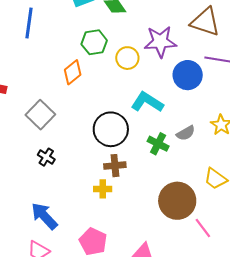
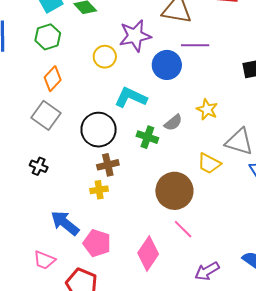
green hexagon: (94, 42) -> (48, 37), moved
gray square: (40, 115) -> (46, 115), moved
blue arrow: (44, 216) -> (65, 223), moved
pink line: (203, 228) -> (183, 229), moved

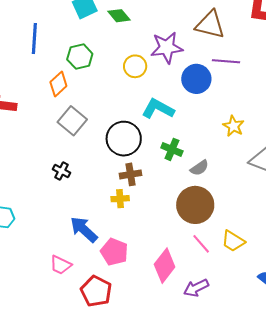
green hexagon: (48, 37) -> (80, 57), moved
orange diamond: (53, 79) -> (58, 84), moved
gray semicircle: (173, 123) -> (199, 168), moved
yellow trapezoid: (209, 163) -> (233, 241), moved
purple arrow: (207, 271) -> (196, 288), moved

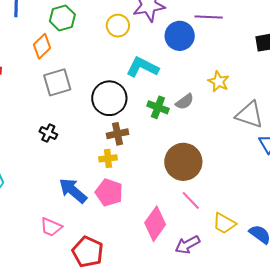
gray square: (72, 121) -> (57, 82), turned 36
gray semicircle: (199, 168) -> (185, 102), moved
yellow trapezoid: (233, 241) -> (224, 223), moved
pink pentagon: (114, 252) -> (109, 192), moved

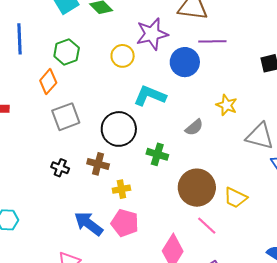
green cross: (158, 107) -> (157, 154), moved
brown cross: (118, 134) -> (98, 164), moved, turned 30
yellow trapezoid: (224, 223) -> (235, 198), moved

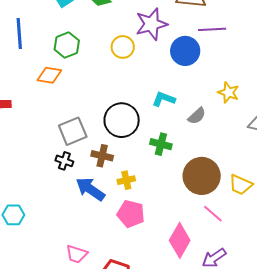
orange diamond: (48, 82) -> (49, 75), turned 60
cyan L-shape: (150, 96) -> (164, 99), moved, size x0.7
gray square: (66, 117) -> (73, 131), moved
blue arrow: (89, 224) -> (90, 189), moved

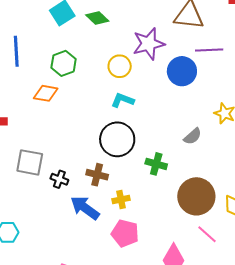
cyan L-shape: (164, 99) -> (123, 100), moved
gray square: (73, 131) -> (30, 162), moved, turned 32

